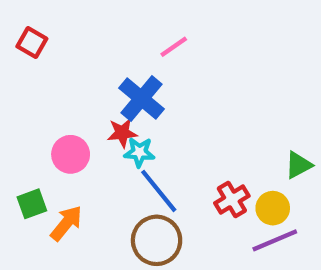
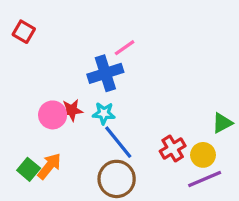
pink line: (174, 47) -> (125, 48), moved
blue cross: (142, 98) -> (105, 73), turned 32
red star: (122, 133) -> (72, 110), moved
green square: (32, 204) -> (29, 169), moved, turned -30

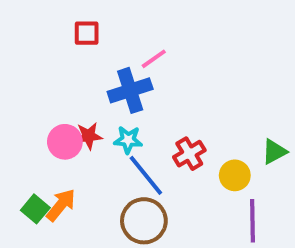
red square: (24, 32) -> (87, 33), moved, turned -30
red cross: (173, 149) -> (189, 154), moved
yellow circle: (203, 155) -> (235, 175), moved
purple line: (205, 179) -> (253, 221), turned -68

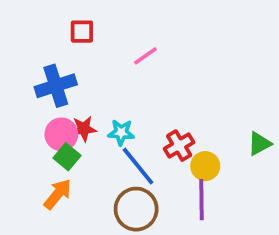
blue cross: (130, 90) -> (56, 86), moved
yellow circle: (235, 175) -> (205, 166), moved
green square: (35, 209) -> (67, 157), moved
purple line: (253, 221) -> (202, 200), moved

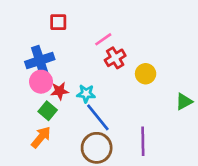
pink circle: (61, 134) -> (41, 82), moved
red cross: (179, 146) -> (115, 58), moved
yellow circle: (205, 166) -> (146, 74), moved

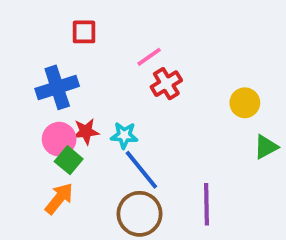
yellow circle: (146, 74) -> (245, 103), moved
pink circle: (41, 82) -> (59, 139), moved

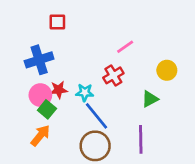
pink line: (149, 57) -> (125, 47), moved
red cross: (166, 84) -> (113, 75), moved
green triangle: (266, 147) -> (150, 99), moved

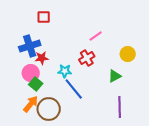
red star: (59, 90) -> (42, 58), moved
purple line: (141, 139) -> (120, 107), moved
brown circle: (95, 146) -> (49, 109), moved

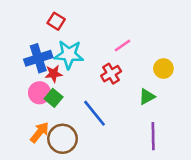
red square: (44, 17) -> (56, 21), turned 32
cyan star: (65, 71) -> (69, 54), moved, size x1.6
green square: (36, 84) -> (54, 98), moved

